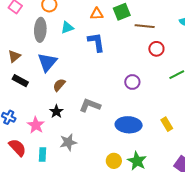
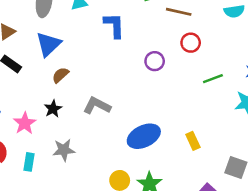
purple circle: (132, 82) -> (155, 61), moved
blue ellipse: (129, 125) -> (144, 136), turned -35

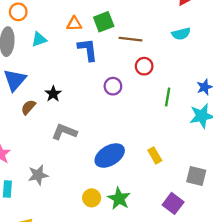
blue L-shape: (114, 25) -> (88, 50), moved
green line: (213, 79) -> (168, 97), turned -54
black star: (53, 109) -> (53, 94), moved

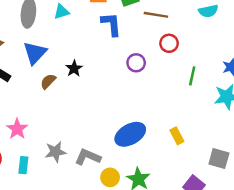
gray L-shape: (64, 132) -> (88, 157), moved

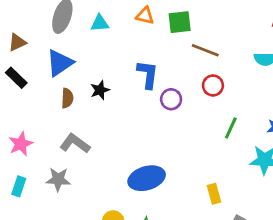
blue L-shape: (111, 24) -> (148, 74), moved
brown semicircle: (48, 81) -> (67, 98), turned 126
yellow rectangle: (177, 136) -> (214, 194), moved
gray L-shape: (88, 157) -> (75, 143), moved

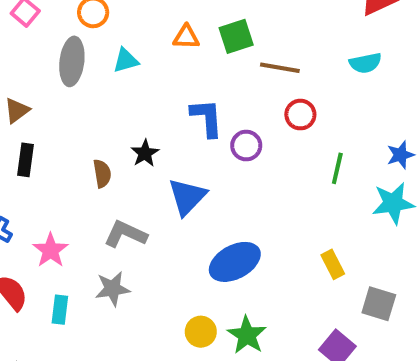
blue triangle: (60, 63) -> (187, 197), moved
black rectangle: (16, 78) -> (26, 160), turned 65

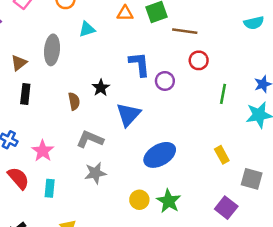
gray ellipse: (72, 61) -> (52, 50), moved
cyan semicircle: (365, 63) -> (254, 23), moved
gray star: (113, 289) -> (95, 173), moved

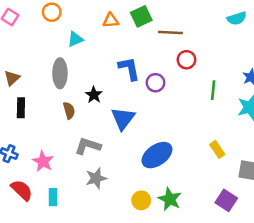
gray ellipse: (52, 50) -> (60, 73), moved

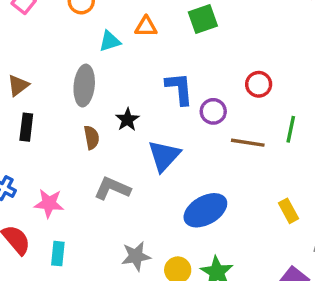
orange triangle: (111, 21) -> (146, 27), moved
brown line: (170, 33) -> (248, 143), moved
pink star: (43, 161) -> (49, 203), turned -30
gray star: (96, 178) -> (136, 256), moved

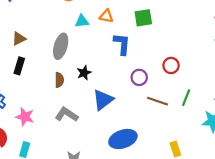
blue L-shape: (179, 89) -> (122, 44), moved

